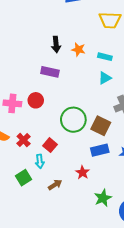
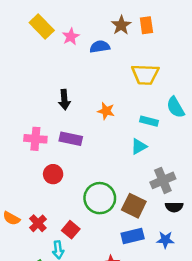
black arrow: (56, 44) -> (64, 100), moved
cyan rectangle: (105, 57) -> (149, 121), moved
pink cross: (12, 103) -> (35, 139), moved

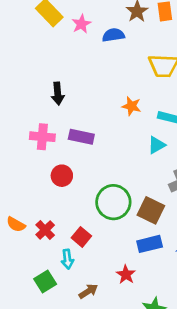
black arrow: (64, 100) -> (58, 94), moved
orange star: (106, 111) -> (131, 106), moved

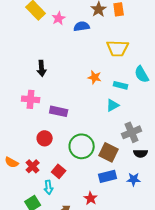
purple rectangle: (81, 137) -> (59, 111), moved
red circle: (62, 176) -> (45, 138), moved

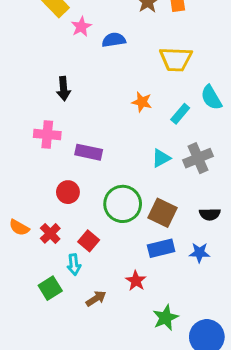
pink star: (59, 18) -> (81, 27), moved
blue semicircle: (82, 26) -> (114, 40), moved
cyan rectangle: (121, 85) -> (180, 114), turned -64
cyan triangle: (113, 105) -> (161, 158), moved
gray cross: (132, 132) -> (198, 158), moved

